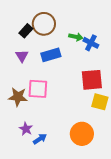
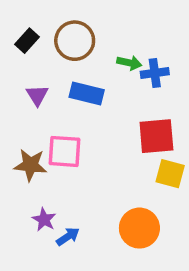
black rectangle: (26, 31) -> (27, 41), moved
blue cross: (91, 43) -> (155, 73), turned -35
blue rectangle: (51, 55) -> (87, 93), turned 30

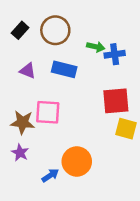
purple triangle: (37, 95) -> (28, 71), turned -36
purple star: (44, 220) -> (20, 153), moved
orange circle: (139, 228) -> (77, 161), moved

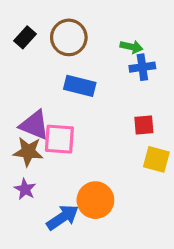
green arrow: (96, 47) -> (131, 47), moved
purple triangle: (28, 71) -> (34, 125), moved, size x1.5
red square: (116, 101) -> (144, 125), size x0.6
blue arrow: (50, 175) -> (63, 217), size x1.5

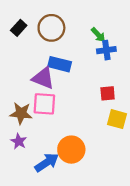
green arrow: (131, 47) -> (98, 35), turned 35
purple triangle: (34, 125) -> (43, 78), moved

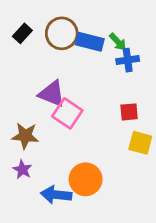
blue rectangle: (60, 64) -> (90, 42), moved
pink square: (44, 104) -> (67, 113), moved, turned 30
blue arrow: (47, 162) -> (56, 195), turned -140

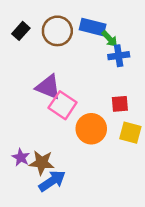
blue rectangle: (90, 42) -> (93, 27), moved
brown star: (25, 136) -> (42, 163), moved
orange circle: (86, 179) -> (91, 129), moved
blue arrow: (56, 195) -> (52, 181), turned 140

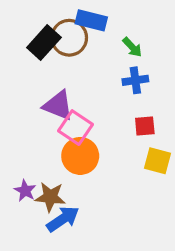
blue rectangle: (93, 27) -> (91, 20), moved
black rectangle: (21, 31) -> (44, 42), moved, size x1.5
blue cross: (119, 56) -> (135, 80), moved
orange circle: (91, 129) -> (80, 156), moved

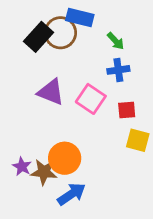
pink square: (75, 128) -> (91, 99), moved
orange circle: (80, 156) -> (65, 158), moved
blue arrow: (63, 219) -> (72, 194), moved

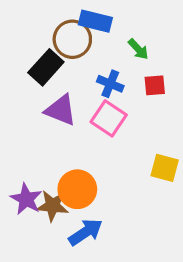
black rectangle: (38, 37) -> (46, 67), moved
blue cross: (118, 70) -> (110, 84), moved, turned 30
red square: (127, 110) -> (155, 85), moved
purple star: (22, 166) -> (26, 199), size x1.4

